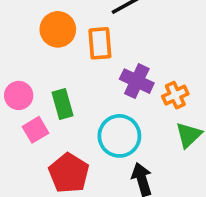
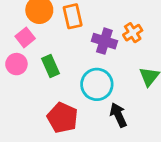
orange cross: (175, 95) -> (133, 33), moved
pink square: (36, 130) -> (25, 37), moved

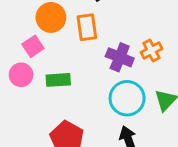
green rectangle: (51, 66) -> (58, 80), turned -75
cyan circle: (97, 84) -> (127, 98), moved

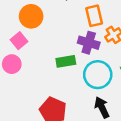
orange rectangle: (87, 27) -> (94, 16), moved
green rectangle: (58, 80) -> (66, 61), moved

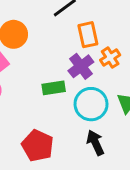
purple cross: (89, 43) -> (81, 66), turned 35

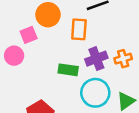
orange rectangle: (88, 35) -> (79, 29), moved

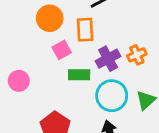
pink square: (29, 35) -> (62, 50), moved
pink circle: (14, 56) -> (19, 81), moved

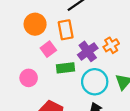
pink circle: (19, 81) -> (29, 78), moved

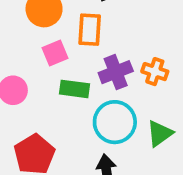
orange cross: (111, 45) -> (155, 72), turned 35

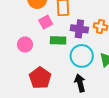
purple cross: (116, 72) -> (79, 29), turned 36

